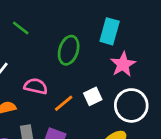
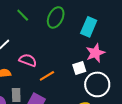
green ellipse: (69, 50) -> (56, 17), moved
white square: (93, 96) -> (79, 68), moved

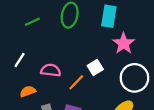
green line: (23, 15) -> (32, 22), turned -56
white square: (79, 68) -> (95, 67), moved

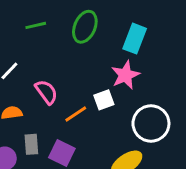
pink star: (124, 43) -> (125, 75), moved
pink semicircle: (51, 70) -> (46, 92), turned 36

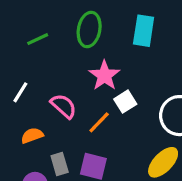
pink star: (125, 75) -> (104, 75), moved

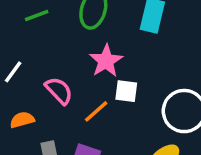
white square: (125, 102) -> (126, 91), turned 35

